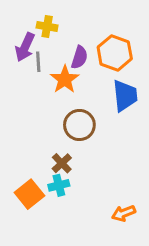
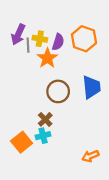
yellow cross: (47, 26) -> (40, 39), moved
blue trapezoid: (125, 96) -> (91, 87), moved

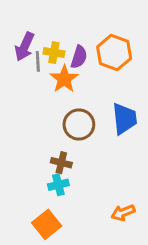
brown cross: (45, 119) -> (61, 163), turned -32
orange square: (22, 142) -> (47, 224), moved

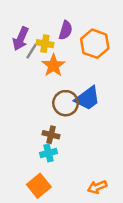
purple semicircle: (79, 57) -> (66, 30), moved
gray line: (38, 61) -> (32, 51), turned 35
blue trapezoid: (124, 119) -> (87, 98), moved, turned 60
orange arrow: (123, 213) -> (97, 187), moved

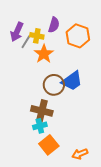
brown cross: (51, 135) -> (42, 111), size x1.5
orange square: (39, 186) -> (49, 145), moved

